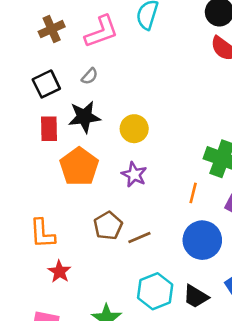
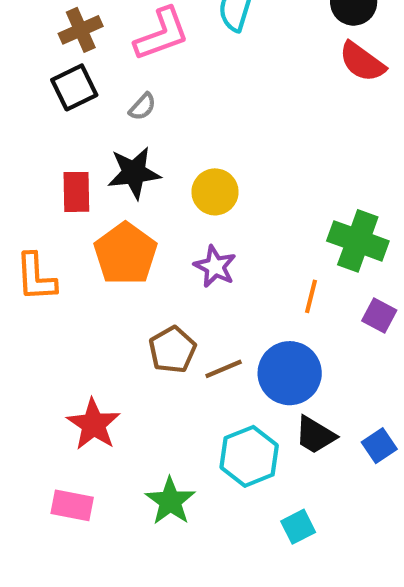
black square: (46, 84) -> (74, 87), moved
orange L-shape: (42, 234) -> (36, 277), moved
blue circle: (202, 240) -> (290, 373), moved
red star: (59, 272) -> (93, 424), size x1.4
black trapezoid: (196, 296) -> (315, 435), moved

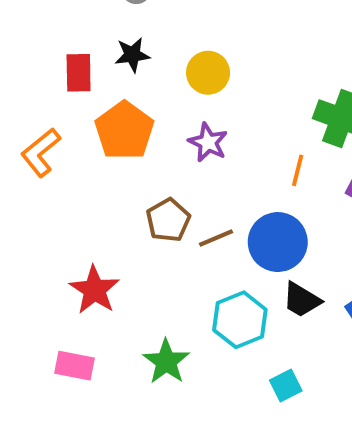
black star: (134, 173) -> (132, 55), size x0.7
orange L-shape: (36, 277) -> (41, 152), turned 54

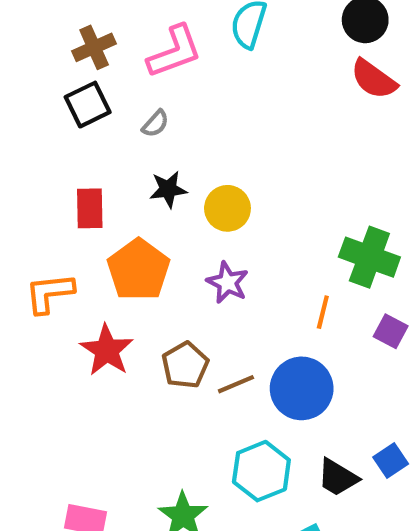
black star: (132, 55) -> (168, 189), moved
orange L-shape: (41, 152) -> (50, 293), turned 33
red star: (94, 290) -> (107, 350), moved
black trapezoid: (302, 300) -> (338, 477), moved

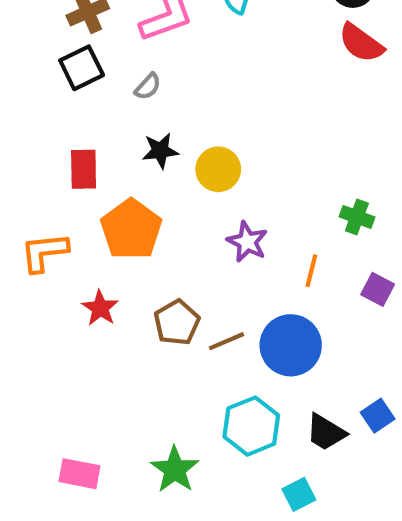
green cross: (369, 257) -> (357, 217), size x0.6
purple star: (227, 283) -> (247, 242), moved
red star: (107, 350) -> (100, 308), size x0.7

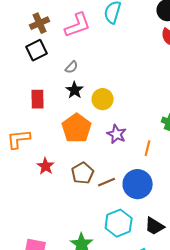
gray semicircle: (148, 86) -> (72, 67), moved
black star: (160, 151) -> (75, 90), turned -30
orange pentagon: (131, 229) -> (77, 128), moved

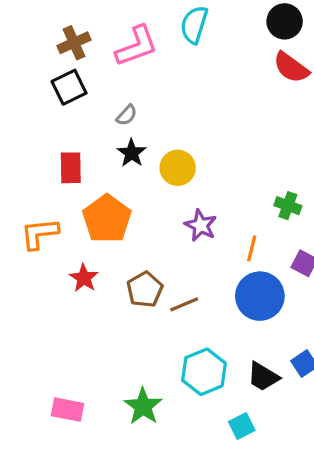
orange pentagon: (77, 128) -> (107, 219), moved
blue circle: (138, 184) -> (260, 296), moved

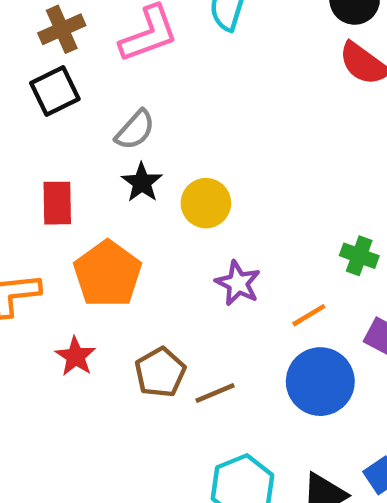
gray semicircle: (127, 115) -> (135, 130), size x1.4
orange line: (252, 248) -> (309, 315), turned 45

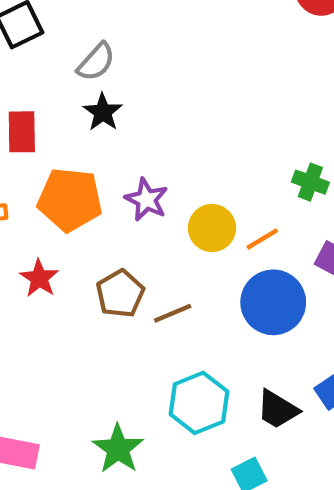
yellow circle: (206, 203) -> (212, 228), moved
orange pentagon: (108, 274) -> (70, 200), turned -30
purple star: (238, 283) -> (146, 200), moved

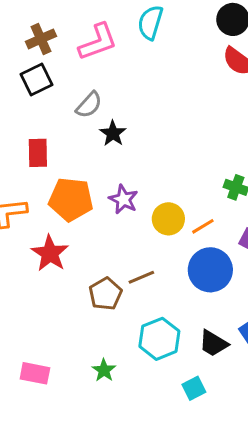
black star: (103, 112) -> (113, 133), moved
red star: (39, 278) -> (50, 253), size x1.4
brown pentagon: (120, 294) -> (105, 294), moved
green star: (118, 449) -> (104, 370), size x0.7

